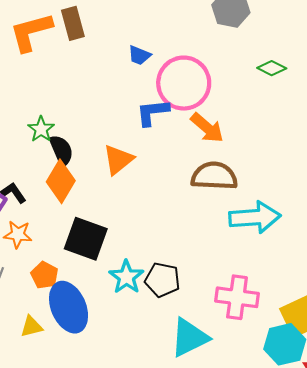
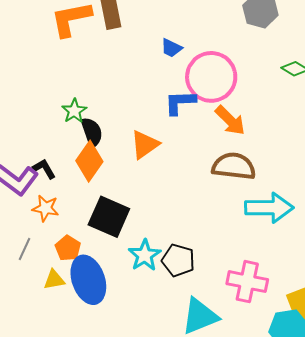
yellow triangle: (31, 327) -> (54, 280), moved

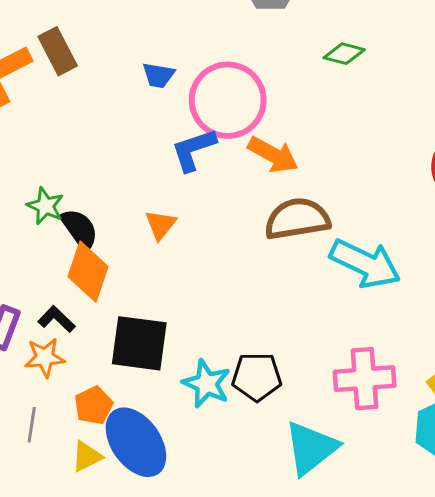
orange triangle: (145, 145) -> (161, 225), size x0.7
black L-shape: (44, 169) -> (57, 319), moved
cyan arrow: (269, 208) -> (365, 264), turned 42
orange pentagon: (68, 248) -> (94, 405), turned 30

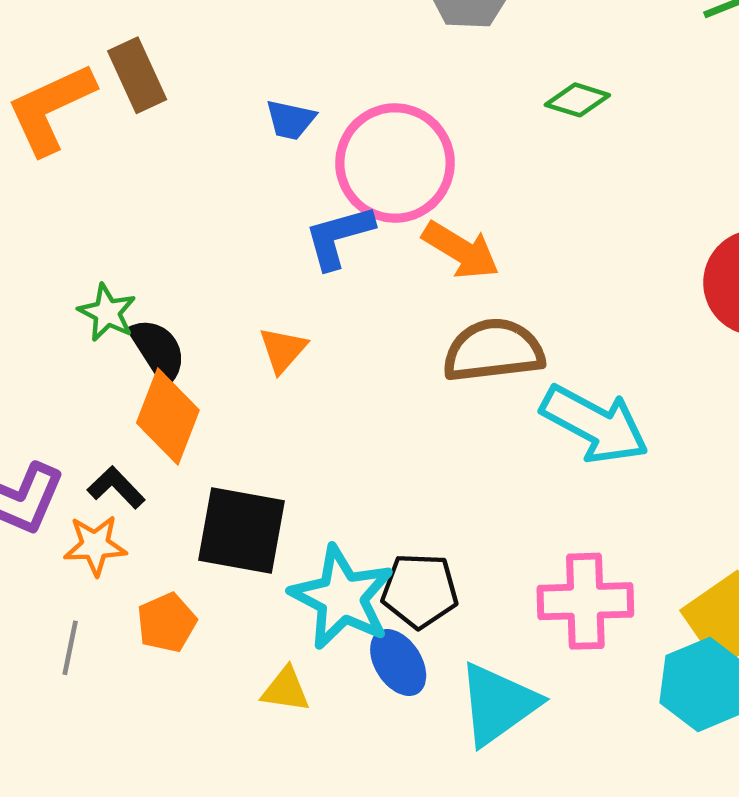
cyan star: (206, 384) -> (342, 597), size x1.4
blue ellipse: (136, 442) -> (398, 663), moved, size x0.6
yellow triangle: (87, 456) -> (286, 690), moved, turned 32

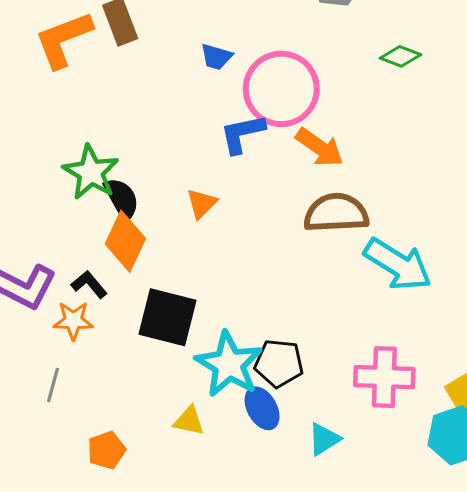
green star: (107, 313) -> (91, 172), size x1.5
orange pentagon: (167, 623) -> (106, 450), moved
cyan triangle: (498, 704) -> (324, 439), size x0.6

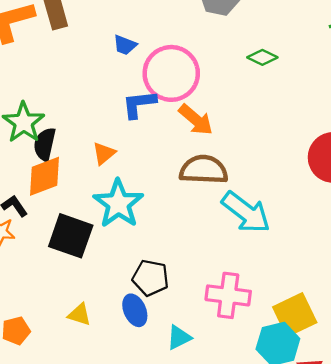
black semicircle: (122, 199) -> (45, 144), turned -144
orange diamond: (125, 241) -> (44, 176), turned 39
cyan star: (229, 364) -> (118, 204), moved

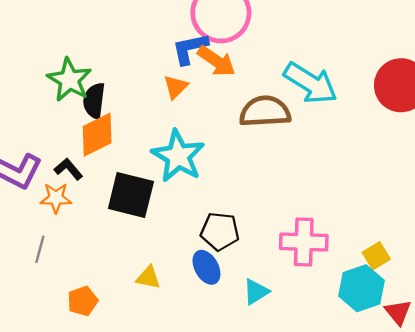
orange arrow: (196, 120) -> (216, 61), moved
orange triangle: (104, 153) -> (176, 87), moved
cyan arrow: (246, 212) -> (310, 83), moved
yellow square: (295, 315) -> (376, 256), size x0.6

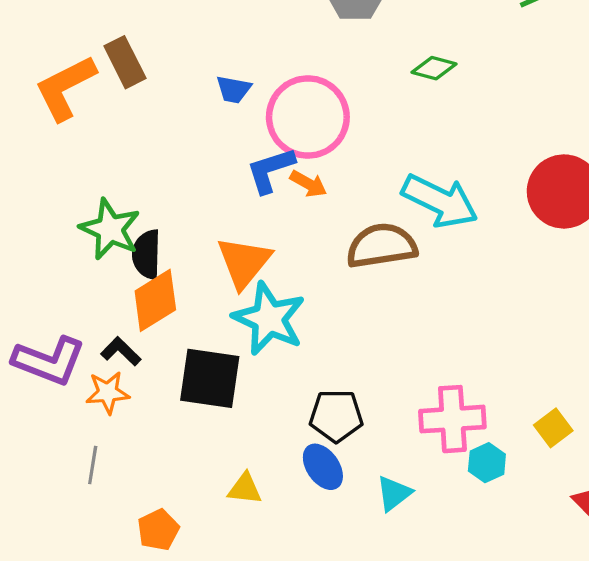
orange arrow: (216, 61) -> (308, 184), size x0.7
orange triangle: (176, 87) -> (244, 262), moved, size x1.6
cyan hexagon: (362, 288) -> (487, 463), moved, size x0.6

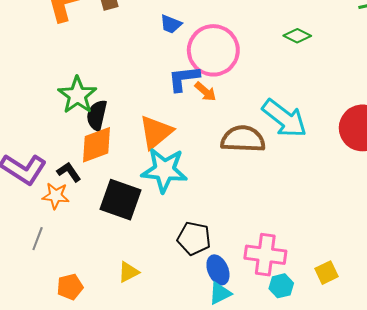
cyan star: (269, 319) -> (164, 170), turned -30
blue ellipse: (323, 467) -> (218, 270), moved
yellow triangle: (245, 489) -> (128, 272), turned -45

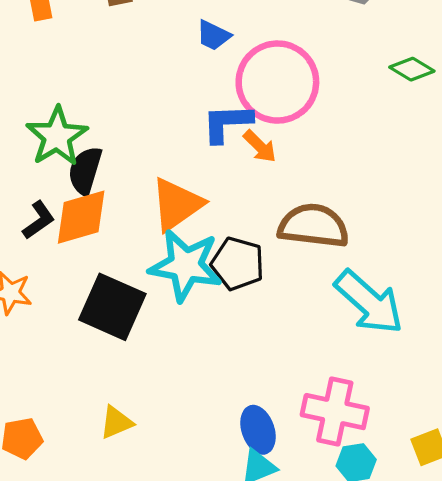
cyan arrow: (284, 118) -> (369, 302), moved
black L-shape: (69, 172) -> (39, 220), moved, turned 85
black pentagon: (194, 238) -> (238, 264), moved

